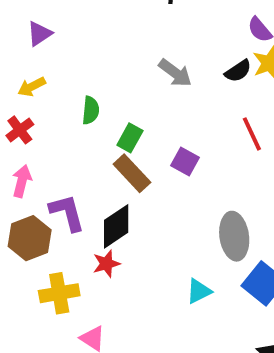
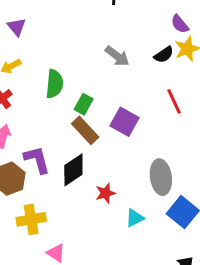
purple triangle: (39, 34) -> (17, 27), turned -36
green semicircle: (91, 110) -> (54, 84), size x1.4
purple square: (185, 161) -> (124, 122), size x1.4
red star: (106, 264) -> (105, 193), moved

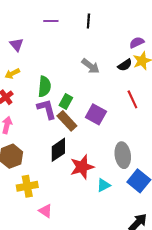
purple semicircle: (180, 24) -> (137, 42), turned 104
purple L-shape: (37, 160) -> (47, 109), moved
red star: (105, 193) -> (82, 167), size x1.6

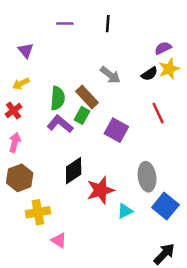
purple L-shape: (47, 109) -> (60, 124), turned -35
brown rectangle: (67, 121) -> (87, 97), moved

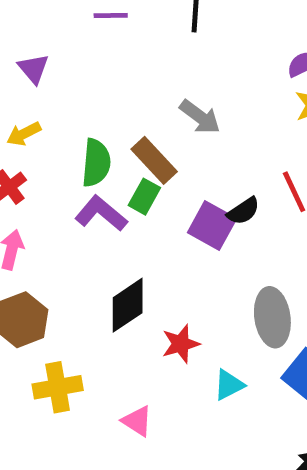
black semicircle: (149, 74) -> (243, 211), moved
red star: (100, 190) -> (181, 344), size x0.7
pink triangle: (59, 240) -> (137, 421), moved

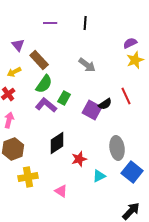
brown rectangle: (154, 160) -> (39, 60), moved
green semicircle: (96, 163) -> (44, 84), turned 30

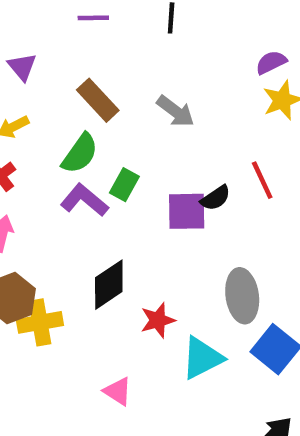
brown rectangle: (39, 60) -> (98, 100), moved
purple square: (92, 110) -> (187, 211), turned -30
cyan triangle: (99, 176) -> (202, 358), size x1.5
yellow cross: (28, 177) -> (40, 322), moved

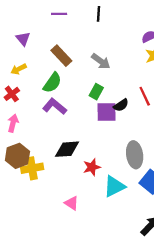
green rectangle: (124, 185) -> (96, 92), moved
black diamond: (109, 285) -> (67, 149), turned 30

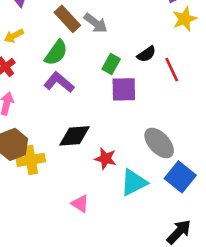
gray arrow: (101, 61) -> (96, 23), moved
black semicircle: (121, 105) -> (146, 54), moved
gray ellipse: (135, 155) -> (159, 143), turned -35
red star: (92, 167) -> (105, 159), turned 30

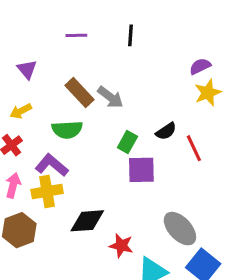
green semicircle: (56, 53) -> (67, 130), turned 52
purple L-shape: (59, 82) -> (52, 165), moved
yellow cross: (31, 160) -> (47, 191), moved

